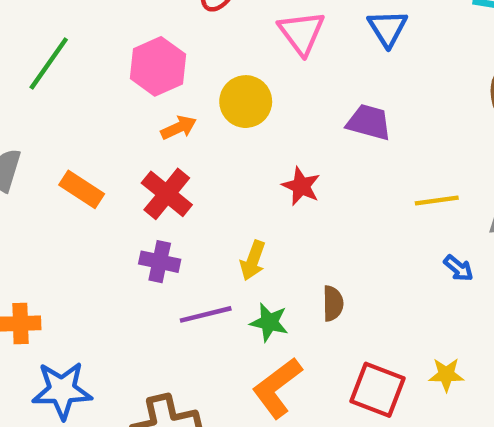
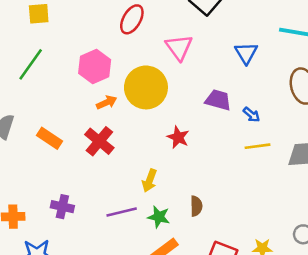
blue triangle: (388, 28) -> (246, 53), moved
yellow circle: (246, 102) -> (146, 87), size x1.4
purple cross: (160, 262) -> (62, 207), moved
blue arrow: (458, 268) -> (251, 115), moved

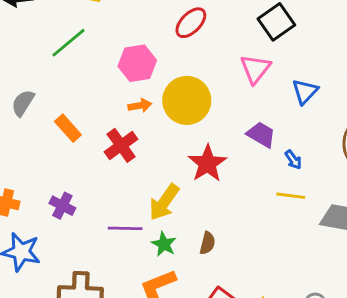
pink triangle: (179, 47) -> (255, 69), moved
red star: (178, 137) -> (207, 163), size x1.5
yellow arrow: (149, 181) -> (164, 202), size x1.5

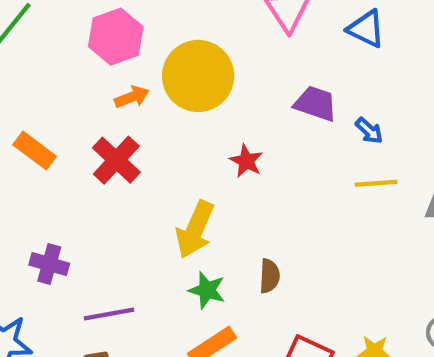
blue triangle: (305, 92) -> (366, 29), turned -36
red star: (207, 163) -> (246, 161), size x0.6
purple line: (125, 228) -> (109, 314), moved

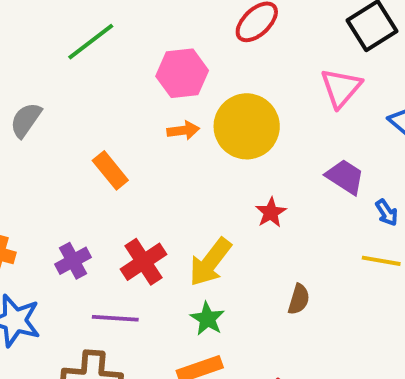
orange rectangle: (35, 150) -> (110, 170), moved
red cross: (116, 160) -> (143, 262), moved
purple cross: (49, 264) -> (73, 261), turned 32
brown semicircle: (270, 276) -> (299, 299), moved

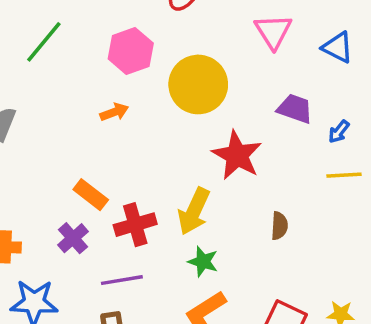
orange arrow: (183, 130) -> (114, 112), moved
orange rectangle: (110, 170) -> (91, 195), moved
red star: (271, 213) -> (237, 155), size x1.8
blue arrow: (387, 213) -> (339, 132), turned 85
red cross: (143, 262) -> (135, 225), turned 30

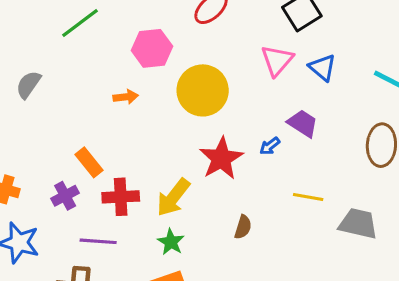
blue triangle: (338, 47) -> (322, 68), moved
purple trapezoid: (295, 109) -> (303, 123), moved
blue arrow: (339, 132) -> (270, 146), moved

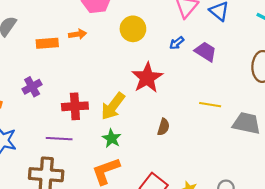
yellow circle: (203, 90) -> (133, 29), size x0.7
blue arrow: (270, 146) -> (177, 43), moved
orange rectangle: (89, 162) -> (47, 43), moved, turned -55
purple cross: (65, 196) -> (32, 87), moved

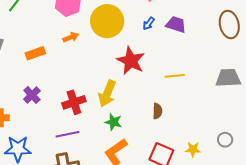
yellow circle: (133, 29) -> (107, 21), size x1.4
orange arrow: (78, 34) -> (71, 37), moved
yellow line: (210, 105) -> (175, 76), moved
brown semicircle: (163, 127) -> (157, 111), moved

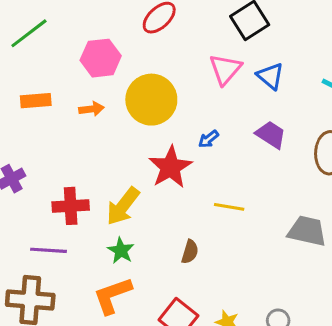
blue arrow: (149, 24) -> (209, 139), moved
purple trapezoid: (176, 24) -> (271, 135), moved
orange rectangle: (35, 53) -> (36, 101), moved

